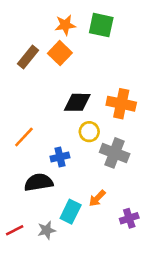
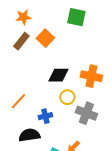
orange star: (65, 25) -> (23, 17), moved

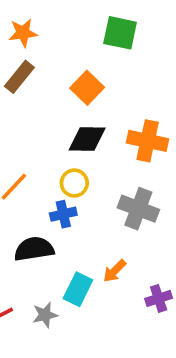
orange square: (45, 38) -> (87, 88), moved
yellow circle: (67, 97) -> (74, 183), moved

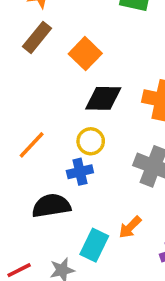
orange square: (87, 88) -> (85, 54), moved

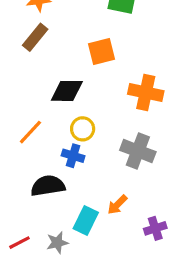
orange square: (85, 54) -> (102, 51), moved, turned 32
black diamond: (103, 98) -> (67, 91), moved
blue cross: (80, 172) -> (73, 156), turned 30

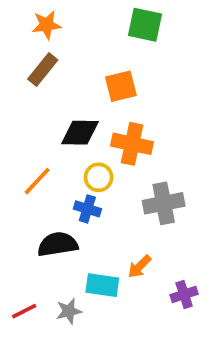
orange cross: (146, 93) -> (132, 144), moved
gray cross: (138, 151) -> (164, 203), turned -32
cyan rectangle: (86, 220) -> (102, 285), turned 72

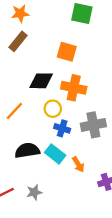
orange square: (121, 86) -> (67, 52), turned 30
blue cross: (87, 209) -> (62, 128), moved
orange arrow: (139, 267) -> (78, 164), turned -77
cyan rectangle: (102, 285) -> (55, 154), moved, turned 30

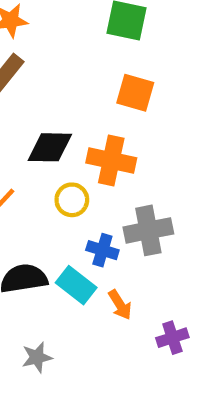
orange square: (67, 52) -> (135, 93), moved
blue cross: (62, 128) -> (102, 250), moved

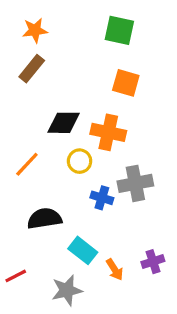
cyan rectangle: (76, 285) -> (83, 250), moved
orange arrow: (120, 305) -> (115, 270), moved
gray star: (37, 357) -> (67, 290), moved, size x1.4

